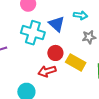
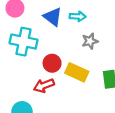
blue triangle: (57, 24) -> (53, 17), moved

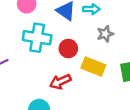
red circle: (52, 63) -> (68, 49), moved

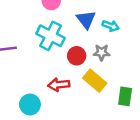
gray star: (105, 34) -> (102, 52), moved

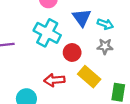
gray star: (102, 52) -> (105, 46), moved

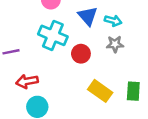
yellow rectangle: (89, 77) -> (100, 91), moved
red arrow: (54, 80) -> (27, 81), moved

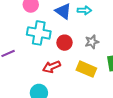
gray star: (115, 44) -> (92, 42), moved
red arrow: (27, 81) -> (52, 67), moved

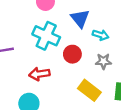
cyan arrow: (84, 10) -> (101, 35), moved
red arrow: (52, 67) -> (39, 74), moved

